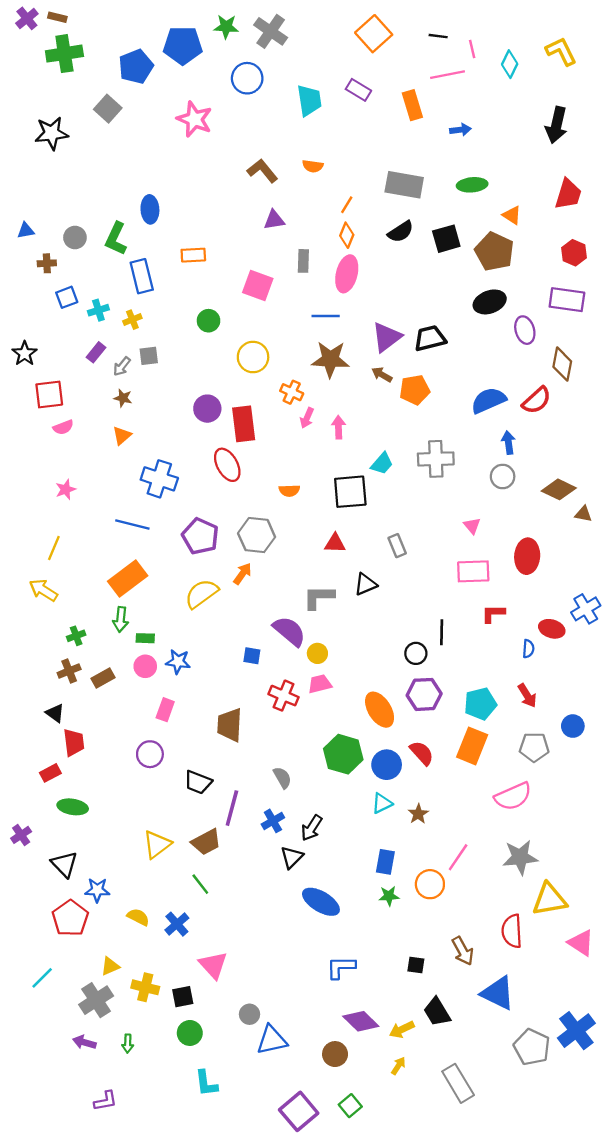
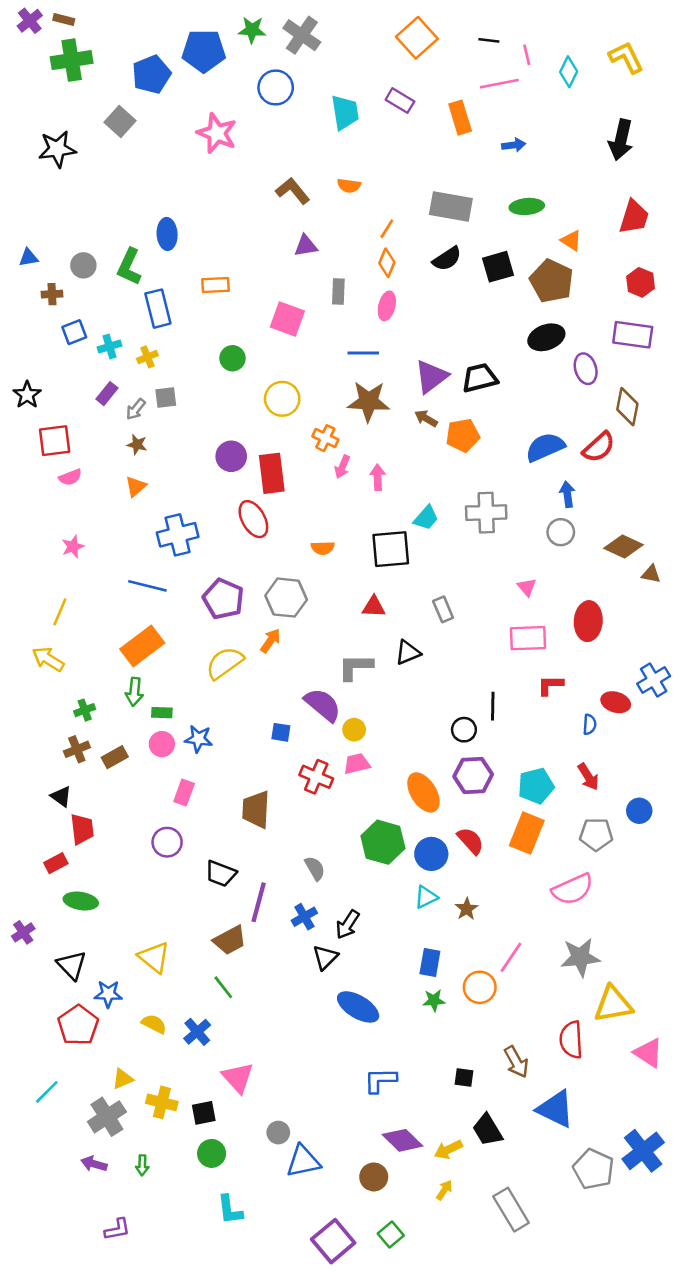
pink ellipse: (347, 274) -> (387, 306), size x0.7
blue cross: (159, 479) -> (178, 535), turned -32
yellow triangle: (157, 844) -> (154, 957), moved, turned -44

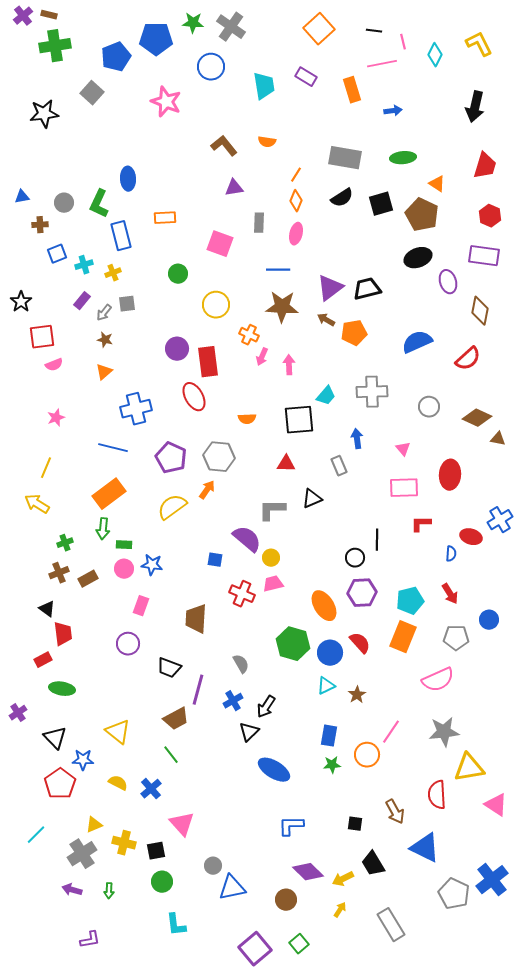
red semicircle: (599, 447) -> (468, 359), moved
blue arrow: (567, 494) -> (357, 439), moved

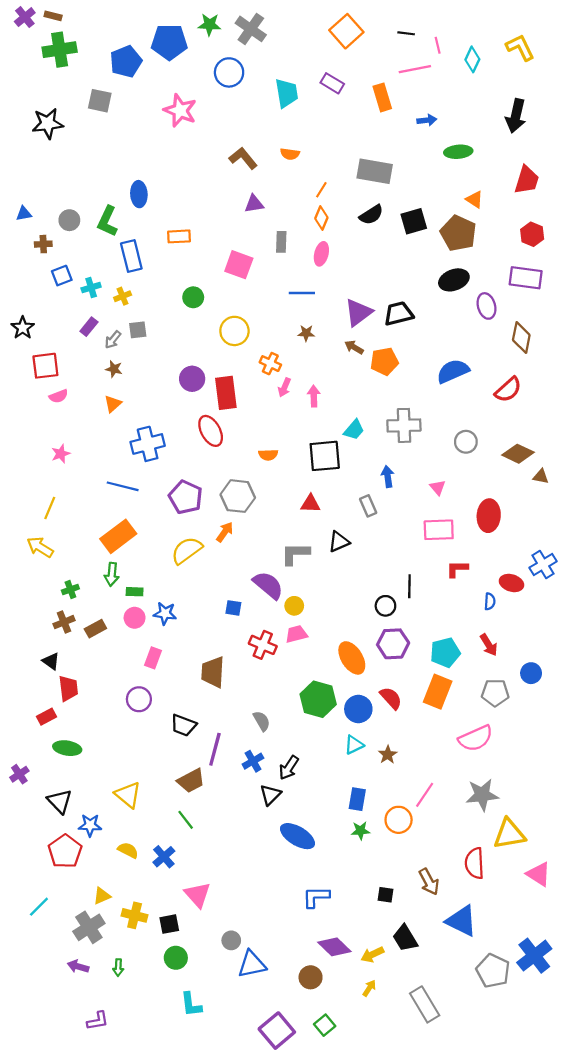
gray square: (92, 93) -> (100, 101), turned -30
green ellipse: (403, 158) -> (458, 152), moved
brown star: (282, 307) -> (306, 333), size x0.5

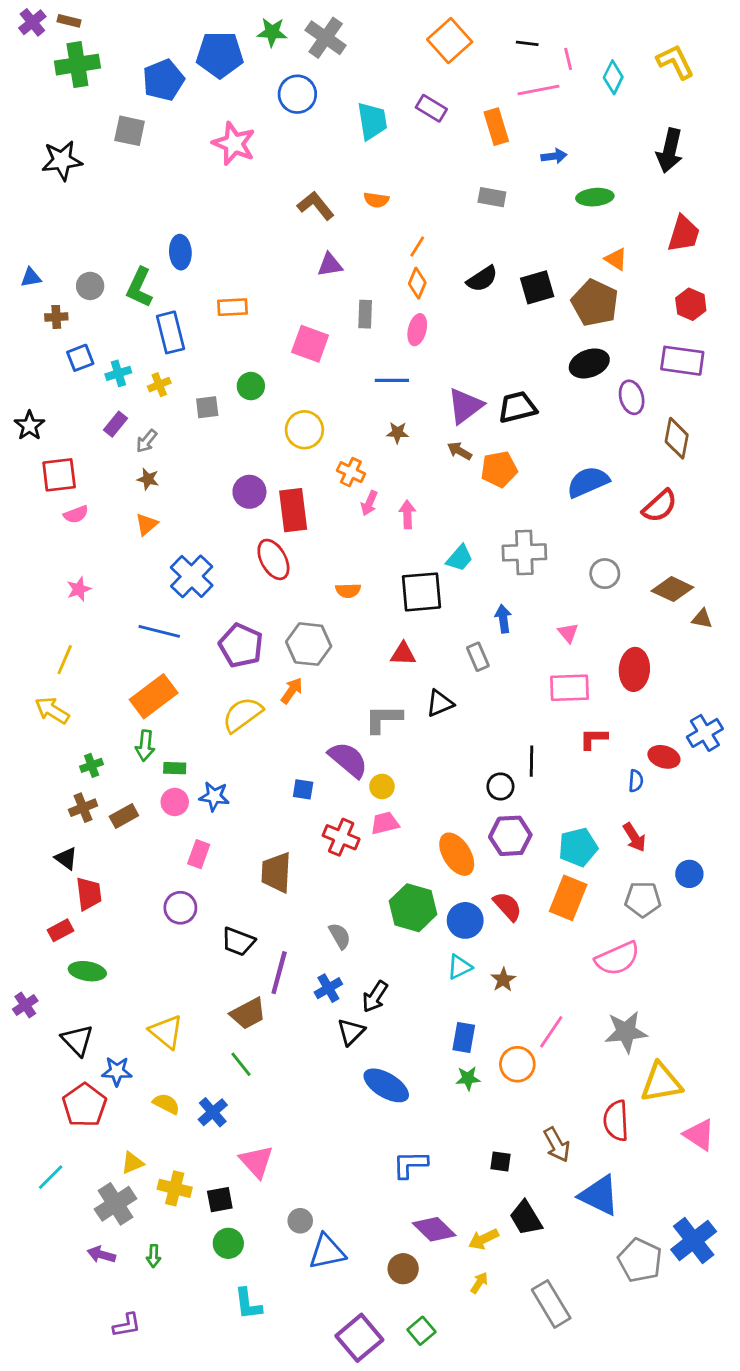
gray rectangle: (375, 171) -> (492, 197), moved, size x0.6
gray square: (138, 330) -> (207, 407), moved
blue cross: (148, 444) -> (192, 576), turned -32

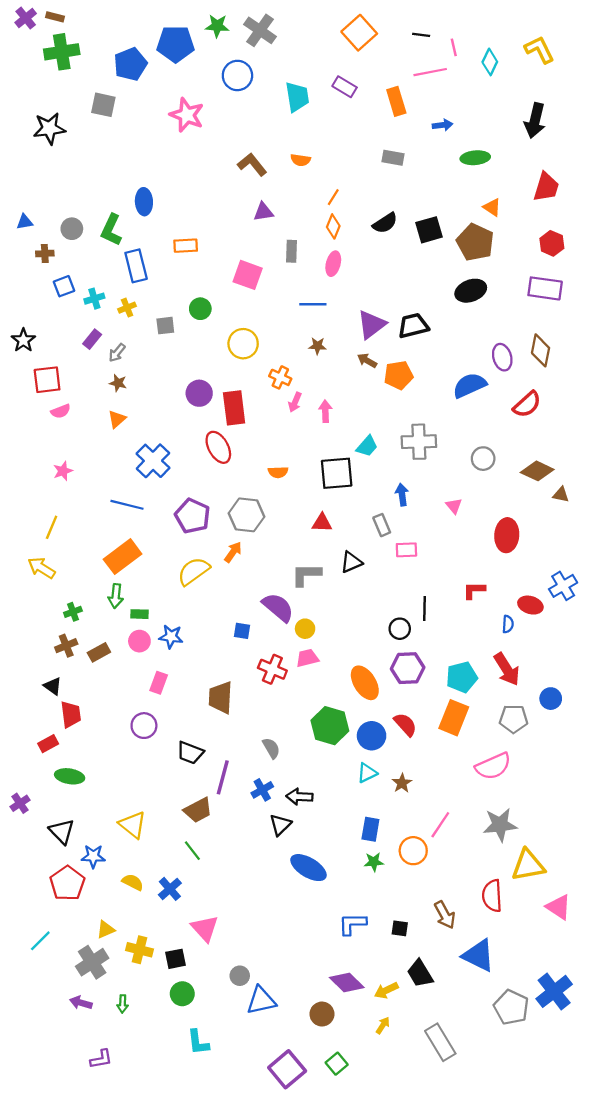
purple ellipse: (632, 397) -> (502, 357), moved
pink rectangle: (570, 688) -> (406, 550), moved, size x0.7
red arrow: (634, 837) -> (507, 669), size x1.4
black arrow: (375, 997) -> (299, 797), turned 60
blue L-shape: (410, 1164) -> (352, 924), moved

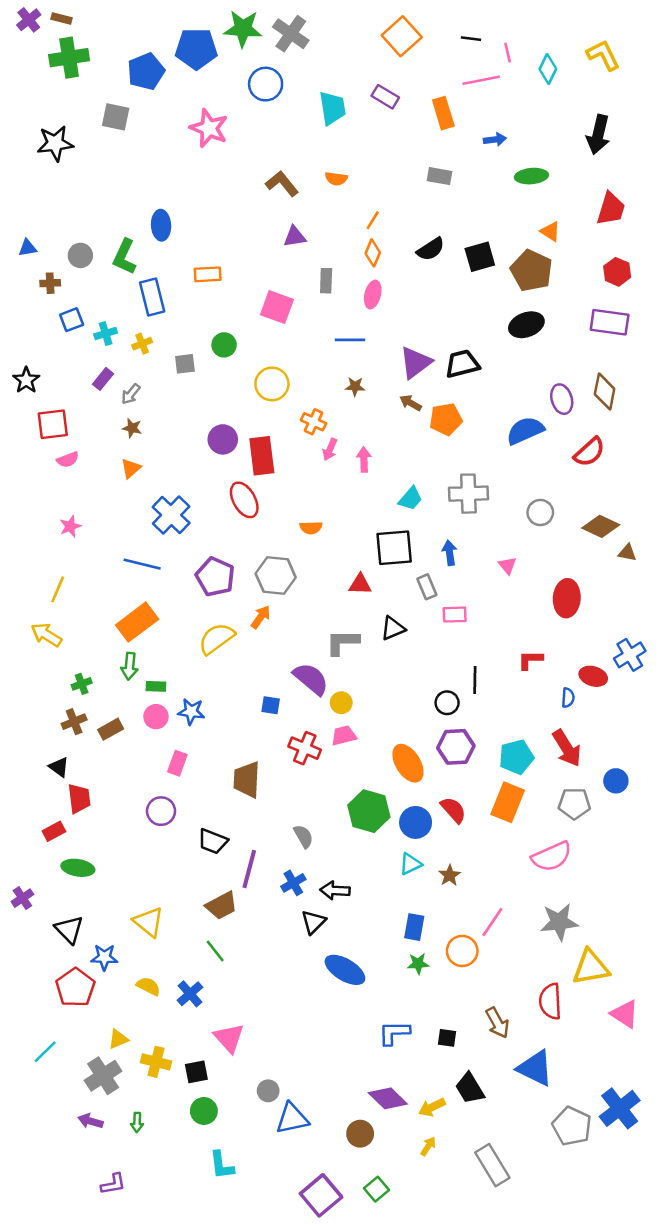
green star: (217, 26) -> (243, 29), size x1.4
black square: (337, 473) -> (394, 548), moved

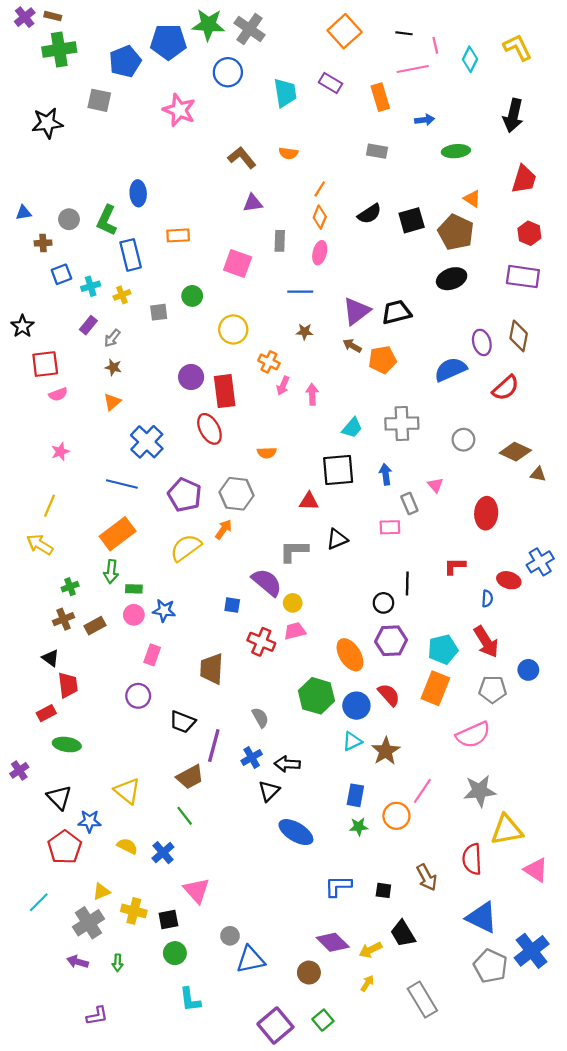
gray rectangle: (427, 587) -> (409, 503), moved
brown star: (450, 875) -> (386, 751), size x1.5
blue triangle: (535, 1068) -> (482, 917), moved

